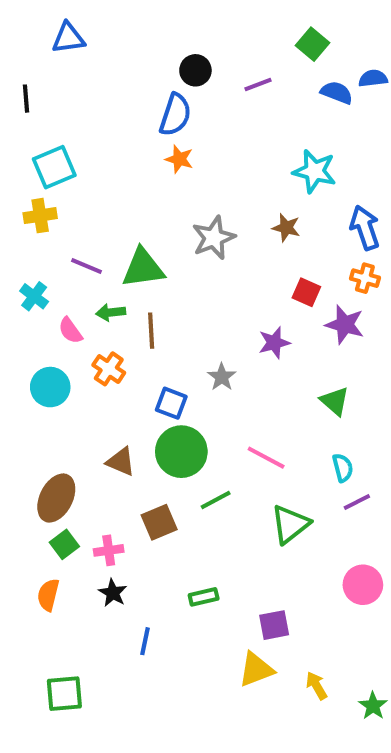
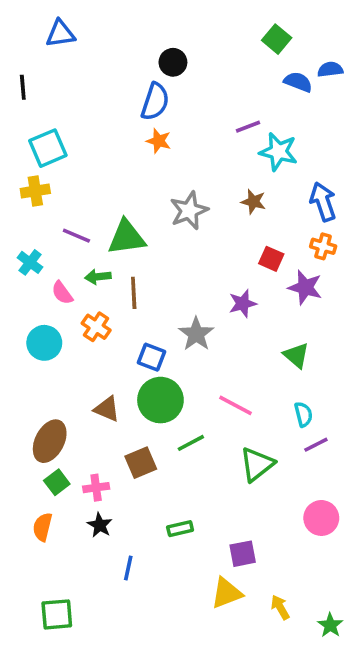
purple line: (258, 84) -> (248, 127), moved
gray star: (222, 377) -> (196, 334), size x1.4

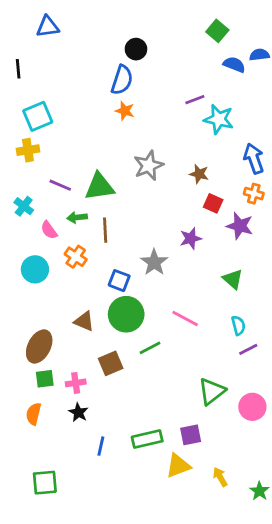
brown star: (253, 202) -> (199, 174), moved
green triangle: (257, 464) -> (212, 391), moved
green square: (57, 482) -> (45, 379), turned 30
green rectangle: (180, 529) -> (147, 439), moved, size x1.5

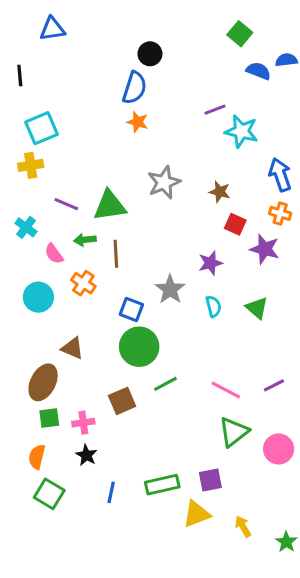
pink line: (185, 318) -> (226, 390), moved
brown triangle: (84, 321) -> (72, 348), moved
cyan semicircle: (238, 325) -> (214, 306), moved
green square: (45, 483) -> (49, 494), moved, turned 36

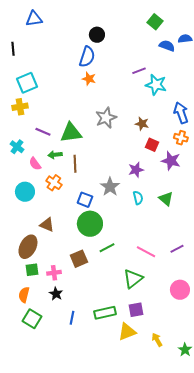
green triangle: (234, 432) -> (133, 279), moved

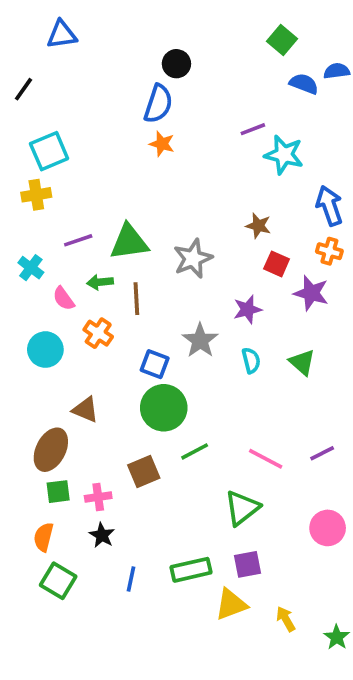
black line: (13, 49) -> (24, 89), turned 40
gray star: (106, 118) -> (193, 258), moved
purple line: (43, 132) -> (78, 240), turned -42

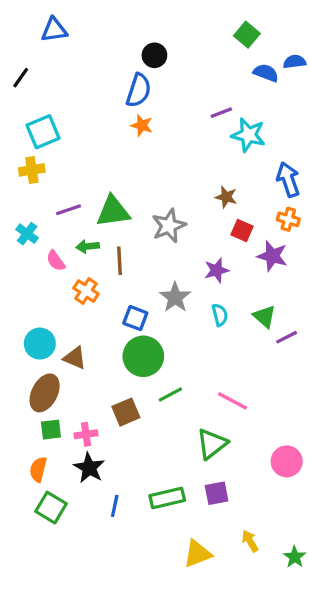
cyan circle: (45, 350) -> (40, 344), moved
purple line: (322, 453) -> (287, 337), moved
black star: (102, 535) -> (89, 468), size x1.4
yellow triangle: (231, 604) -> (197, 554), moved

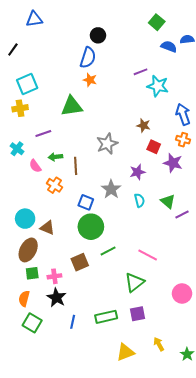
green triangle: (113, 211) -> (72, 106), moved

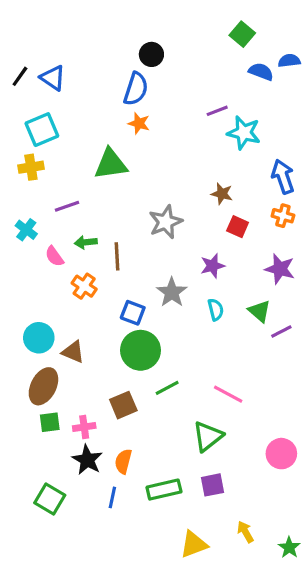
blue triangle: (34, 19) -> (53, 78), moved, turned 42
purple star: (173, 163) -> (280, 269), moved
orange semicircle: (24, 299) -> (123, 461), moved

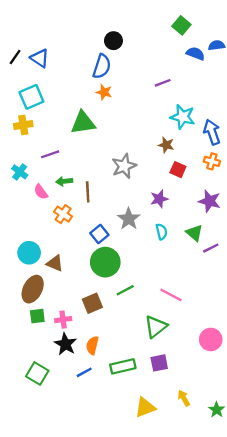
cyan star: (244, 133) -> (183, 117), moved
blue square: (133, 313) -> (99, 234), turned 30
blue line: (112, 497) -> (84, 372), turned 49

